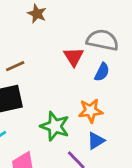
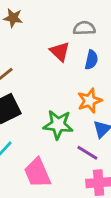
gray semicircle: (103, 40) -> (84, 28), size x0.7

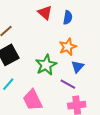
green star: (58, 125) -> (46, 65), turned -30

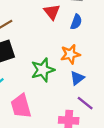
purple line: (68, 84) -> (85, 103), moved

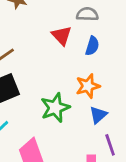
purple line: (85, 103) -> (110, 145), turned 36

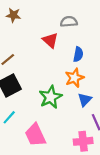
blue semicircle: (92, 46) -> (78, 54), moved

